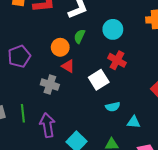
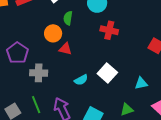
white square: (99, 80) -> (107, 73), moved
gray cross: (50, 85) -> (39, 73), moved
cyan semicircle: (113, 107) -> (81, 80), moved

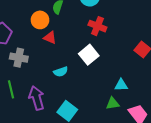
white square: (107, 73) -> (89, 55), moved
green triangle: (127, 110) -> (113, 103), moved

